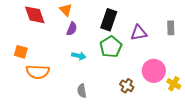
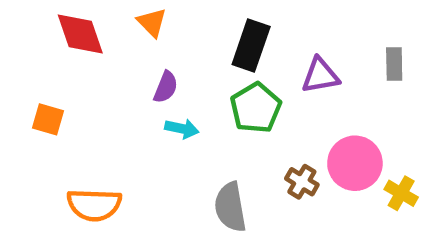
purple semicircle: (72, 29) -> (166, 87), moved
orange semicircle: (38, 72) -> (94, 205), moved
brown cross: (127, 86) -> (302, 182), moved
gray semicircle: (82, 91) -> (230, 207), moved, size x1.5

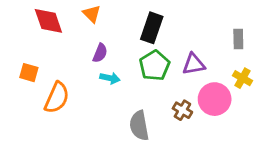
purple triangle: (320, 76) -> (194, 64), moved
yellow cross: (401, 193) -> (242, 78), moved
orange semicircle: (94, 205) -> (57, 98), moved, turned -68

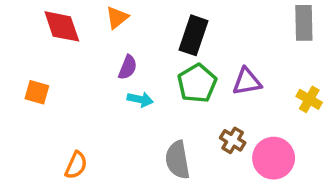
orange triangle: (92, 14) -> (117, 18), turned 36
gray rectangle: (238, 39) -> (304, 23), moved, size x1.4
orange semicircle: (57, 98) -> (76, 165), moved, size x0.7
pink circle: (215, 99) -> (274, 158), moved

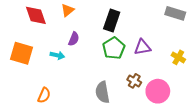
gray rectangle: (304, 23) -> (175, 13), turned -72
orange square: (37, 92) -> (22, 53), size x1.6
cyan arrow: (140, 99) -> (57, 55), moved

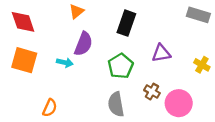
red diamond: (36, 15) -> (23, 22), moved
purple semicircle: (74, 39) -> (83, 44), size x1.5
green pentagon: (114, 48) -> (121, 66), moved

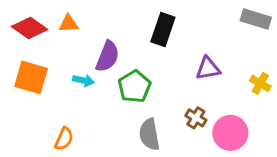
orange triangle: (76, 11) -> (69, 24), moved, turned 35
red diamond: (23, 22) -> (30, 28), turned -36
green pentagon: (121, 66) -> (134, 86), moved

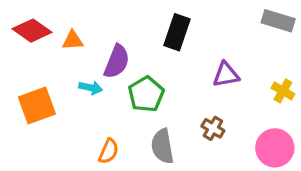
orange triangle: (69, 24) -> (73, 40), moved
orange square: (31, 77) -> (37, 106), moved, turned -36
pink circle: (230, 133) -> (275, 148), moved
orange semicircle: (64, 139) -> (109, 151), moved

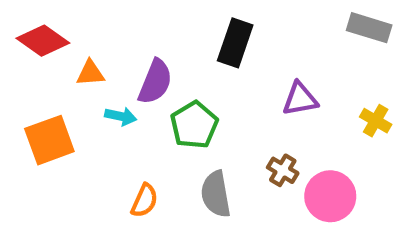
orange triangle: (73, 40) -> (90, 73), moved
pink circle: (275, 148) -> (330, 196), moved

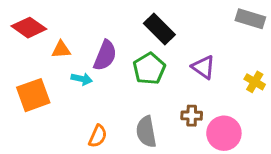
black rectangle: (235, 43) -> (159, 29), turned -64
purple triangle: (300, 99) -> (203, 67), turned 45
green pentagon: (194, 125) -> (149, 69), moved
brown cross: (283, 170) -> (192, 116), turned -30

